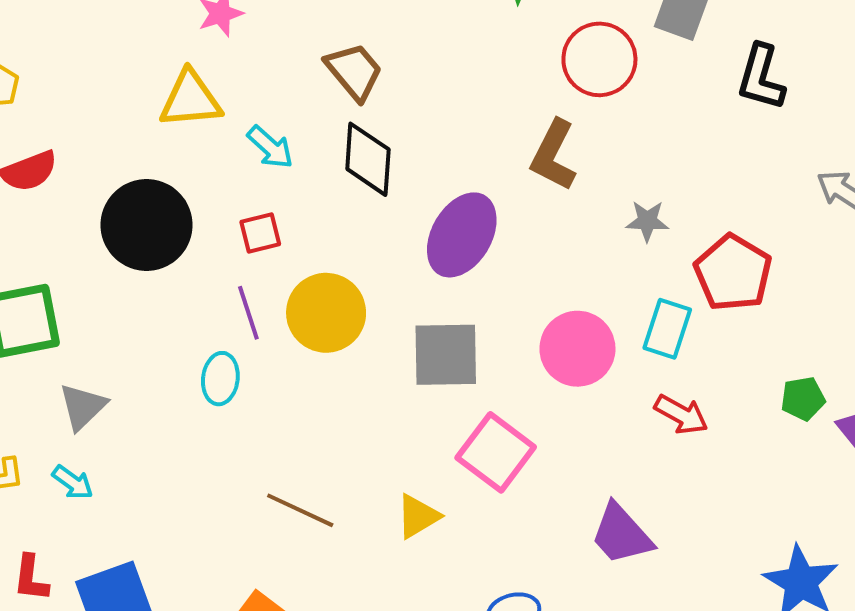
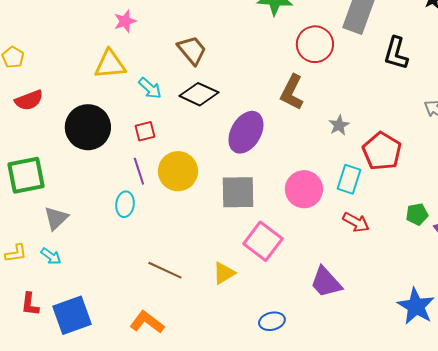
black diamond: (368, 159) -> (199, 94), turned -69
gray star: (647, 221) -> (339, 125), turned -30

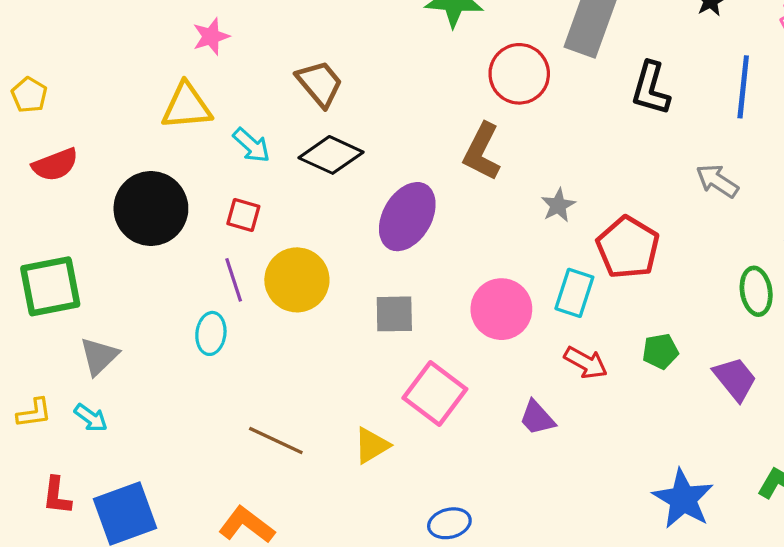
red square: (145, 131) -> (243, 215), turned 30
gray square: (238, 192) -> (394, 314), size x0.7
green pentagon: (417, 214) -> (660, 351), moved
purple trapezoid: (326, 282) -> (537, 418), moved, size x0.7

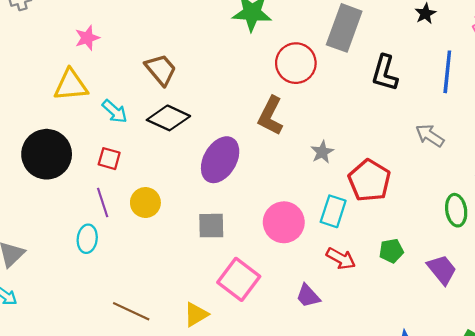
yellow circle: (297, 280) -> (145, 203), size x0.7

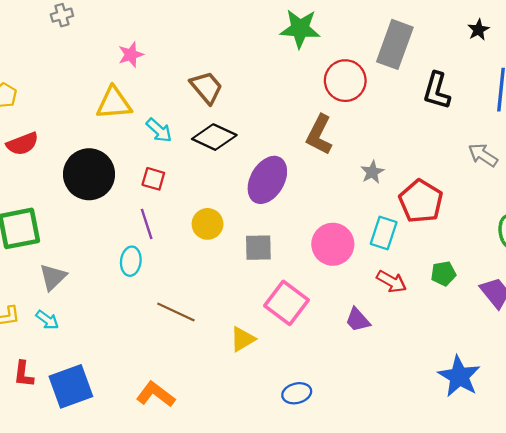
yellow circle: (145, 203) -> (208, 224), moved
brown line: (131, 311) -> (176, 312), moved

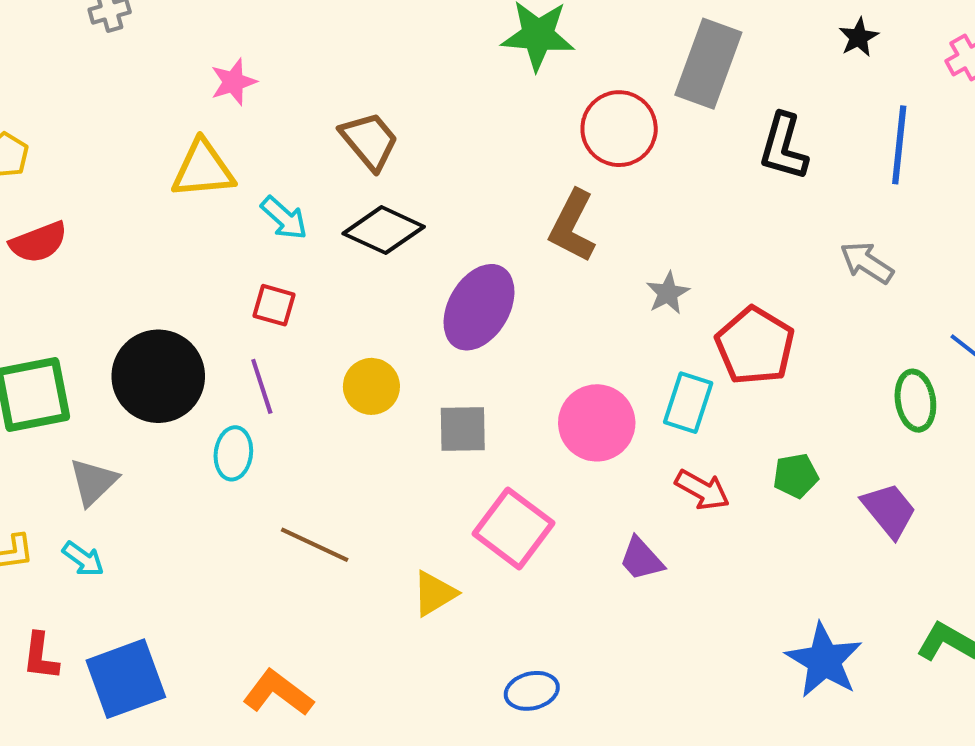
black circle: (89, 174) -> (158, 376), moved

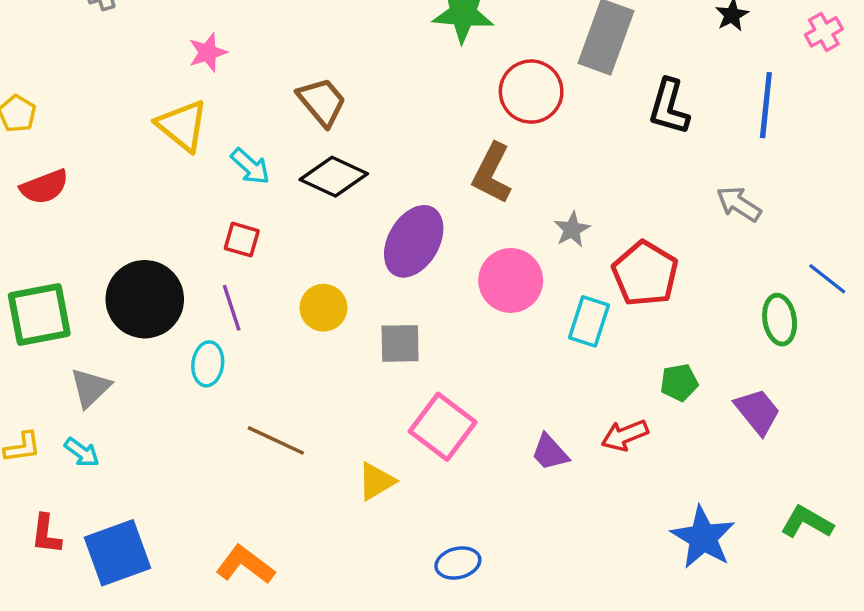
yellow triangle: (203, 169) -> (182, 126), turned 44
pink circle: (597, 423) -> (511, 280), moved
red arrow: (702, 490) -> (625, 435), moved, turned 129

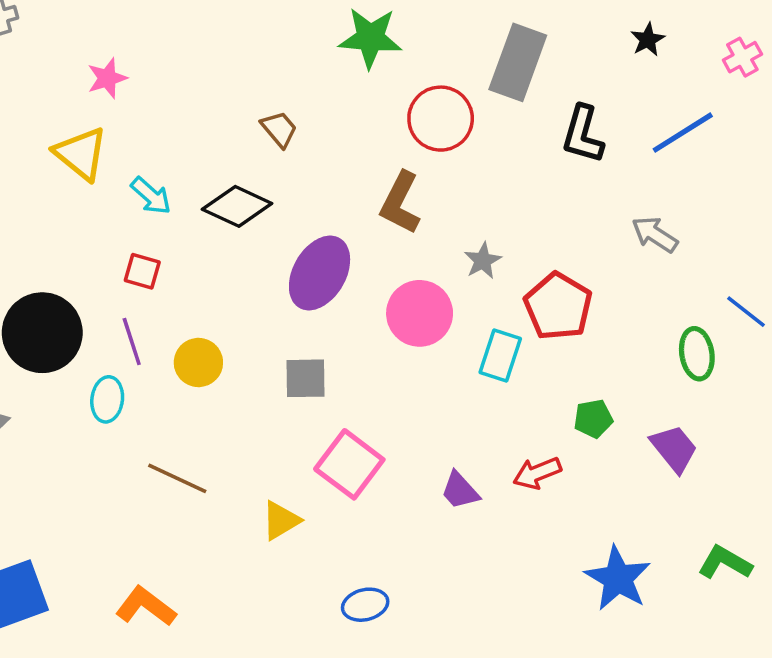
brown trapezoid: (322, 102) -> (279, 129), moved, size x0.7
blue line: (766, 105) -> (683, 133), turned 52
yellow circle: (323, 308) -> (198, 363), moved

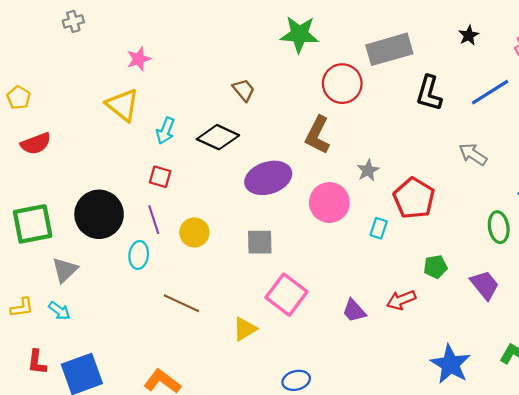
gray rectangle: (518, 62) -> (389, 49), turned 54
cyan arrow: (151, 196) -> (165, 131), turned 70
purple ellipse: (320, 273) -> (268, 178), turned 42
cyan rectangle: (500, 355) -> (379, 228), size x0.7

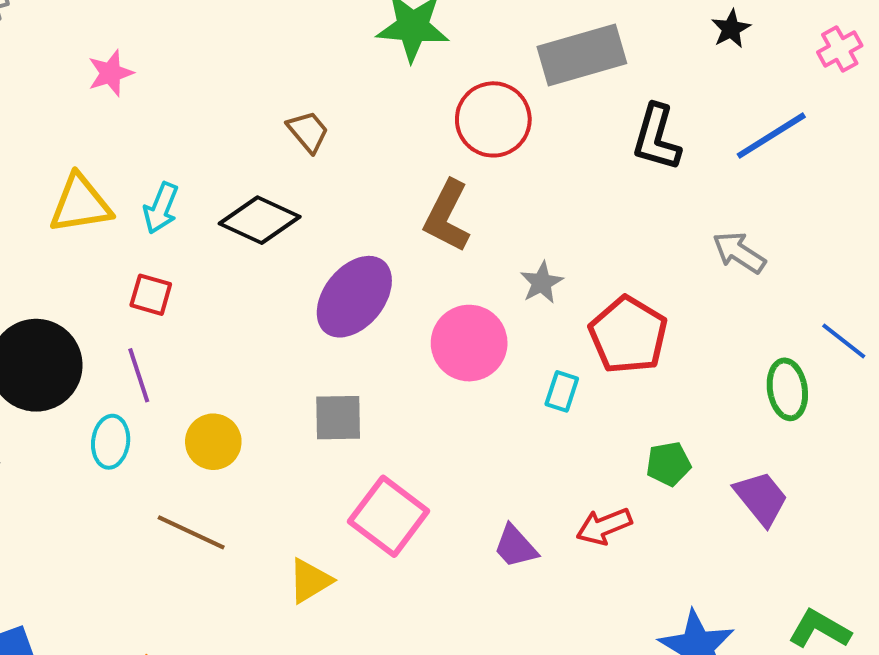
yellow triangle: (123, 105) -> (80, 204), moved, turned -48
purple ellipse: (268, 178) -> (354, 297), turned -33
yellow circle: (194, 232) -> (213, 442), moved

